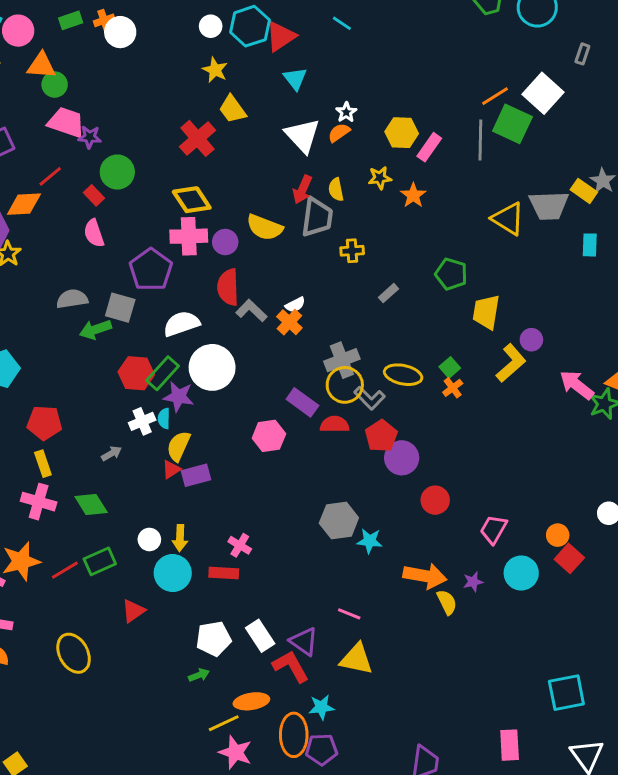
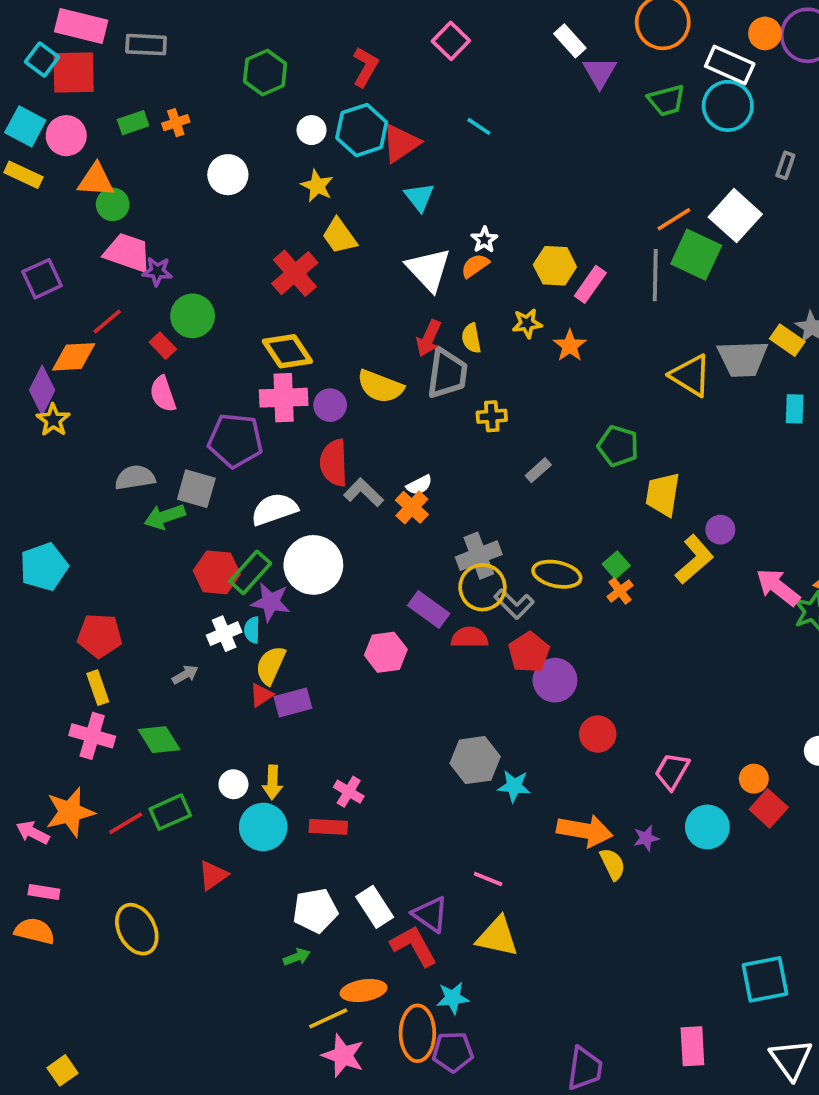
white circle: (120, 32) -> (228, 175), moved
purple pentagon: (151, 270) -> (235, 440), turned -30

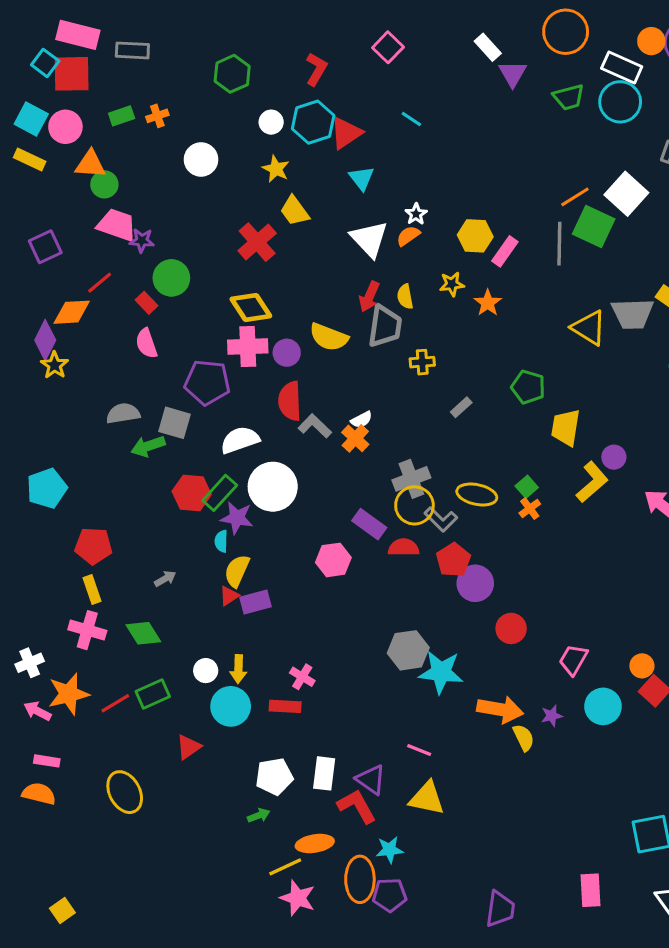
white cross: (224, 634) -> (30, 663), moved
cyan star: (514, 786) -> (441, 672), size x1.6
white rectangle: (375, 907) -> (324, 773), turned 40

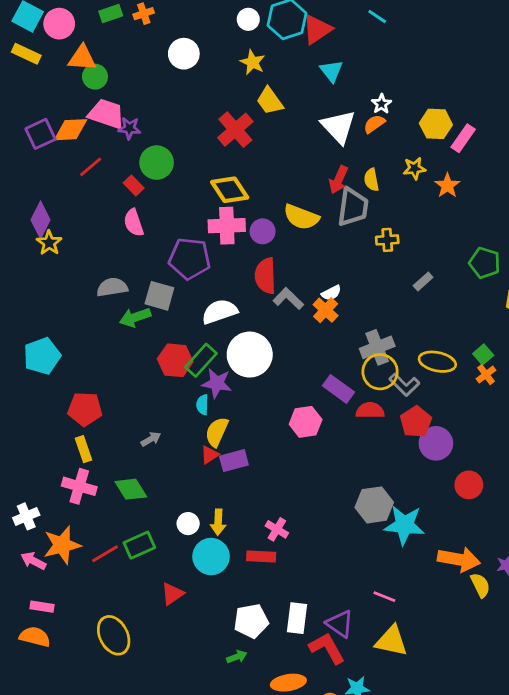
orange diamond: (72, 312) -> (71, 130), moved

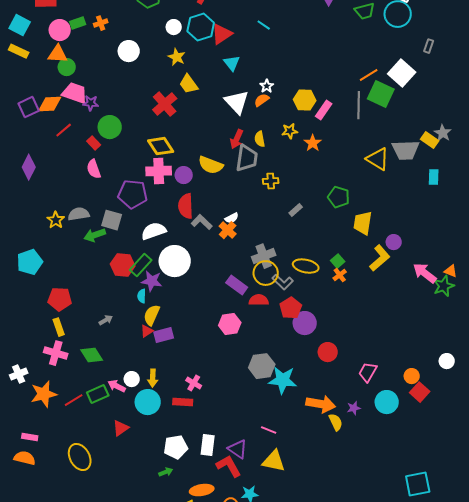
pink circle: (59, 24) -> (60, 30), moved
yellow star: (49, 243) -> (56, 220), moved
pink hexagon: (306, 422) -> (230, 324), moved
pink arrow: (33, 561) -> (117, 386), moved

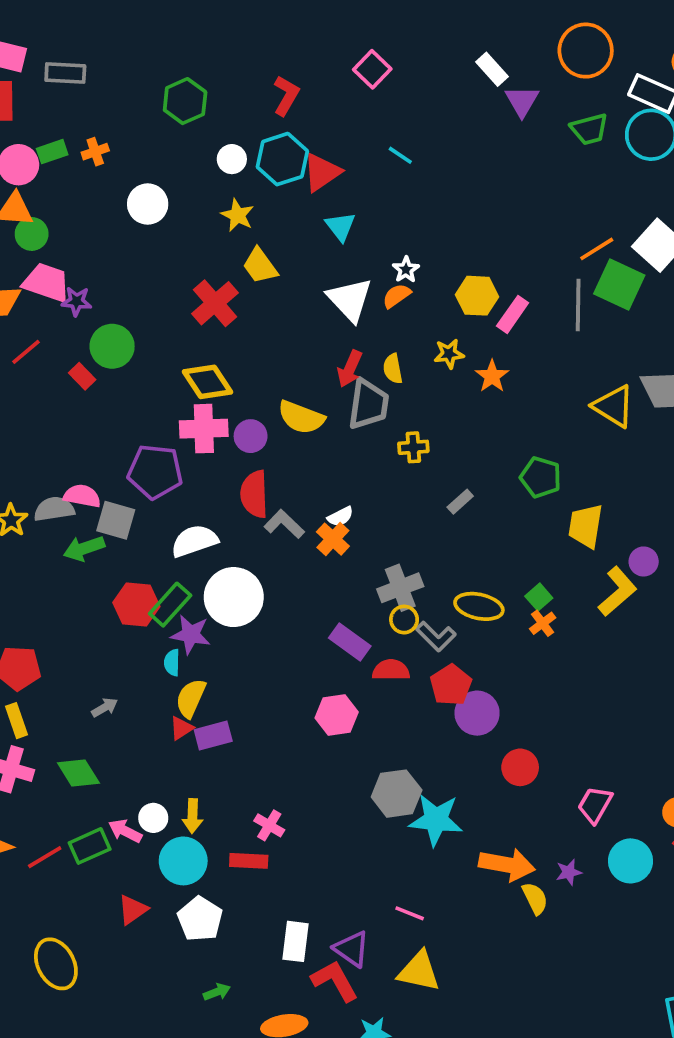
pink semicircle: (94, 169) -> (82, 496), moved, turned 120
yellow circle: (266, 273) -> (404, 620), size x0.6
white pentagon: (176, 447) -> (200, 919), moved, turned -30

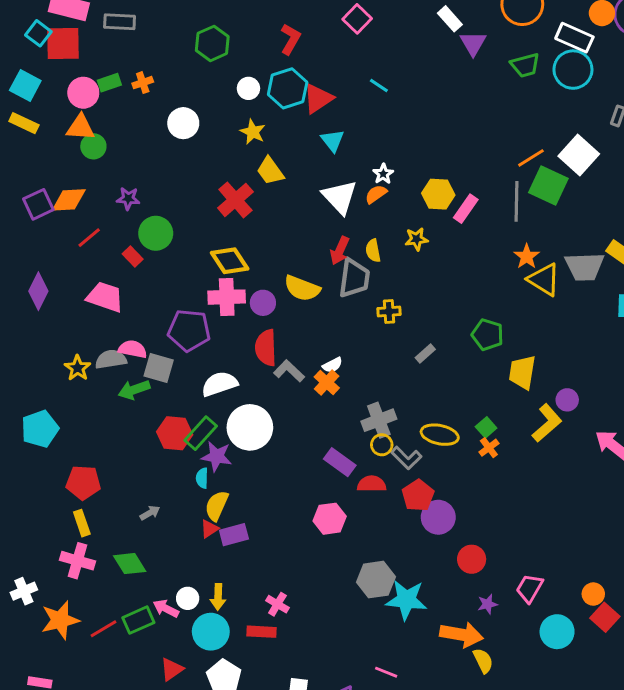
pink trapezoid: (47, 283) -> (105, 297), moved
orange star: (492, 376) -> (527, 256), moved
purple star: (569, 872) -> (488, 604), moved

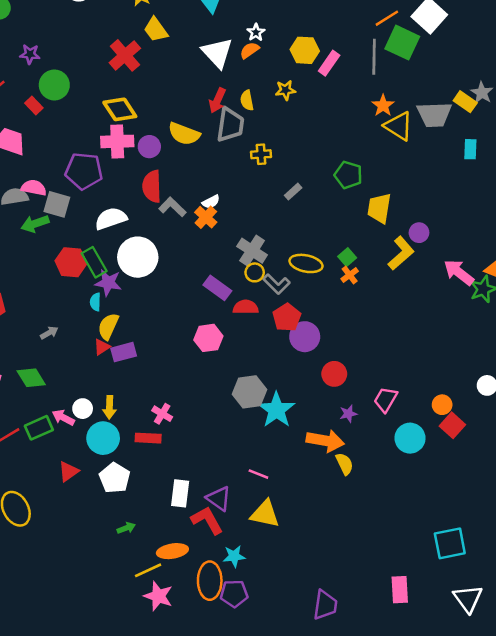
gray cross: (379, 420) -> (252, 251), turned -36
green rectangle: (201, 433) -> (94, 262), turned -72
cyan star: (406, 600) -> (276, 410), turned 30

